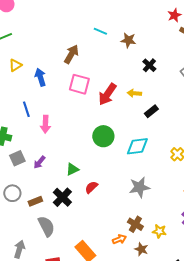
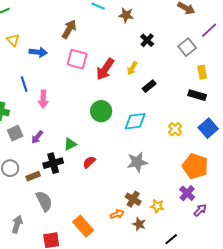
yellow triangle: (15, 65) -> (13, 40), turned -40
blue arrow: (40, 77) -> (38, 52), turned 114
yellow arrow: (134, 93) -> (132, 68), turned -64
black cross: (62, 197) -> (53, 163), moved, turned 30

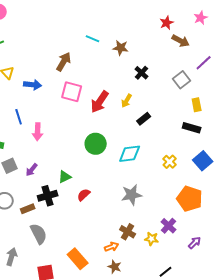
purple cross: (187, 193) -> (169, 226), moved
brown star: (139, 224) -> (115, 267), moved

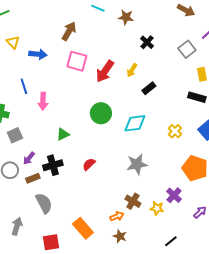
purple arrow: (32, 170) -> (29, 158), moved
green triangle: (65, 177) -> (63, 134), moved

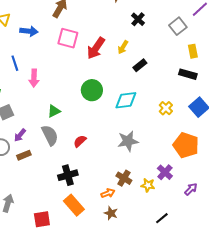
black cross: (53, 165) -> (68, 175), moved
gray semicircle: (44, 203) -> (50, 135), moved

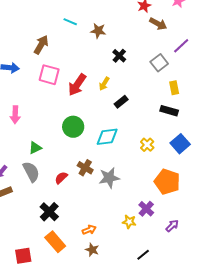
black cross: (68, 175) -> (49, 212), turned -30
brown cross: (124, 178) -> (85, 168), moved

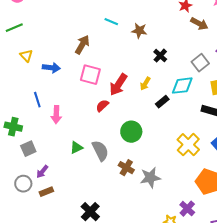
green circle: (73, 127) -> (131, 132), moved
cyan diamond: (107, 137) -> (182, 86), moved
yellow cross: (147, 145) -> (188, 145), size x1.6
gray semicircle: (31, 172) -> (100, 151), moved
red semicircle: (61, 178) -> (102, 106), moved

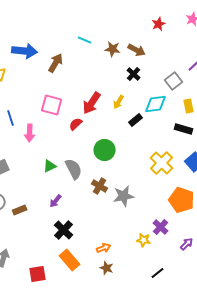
brown arrow: (199, 24) -> (137, 50), moved
blue arrow: (51, 68) -> (25, 51), moved, size x1.4
pink square: (90, 75) -> (52, 105), moved
purple arrow: (42, 172) -> (56, 201), moved

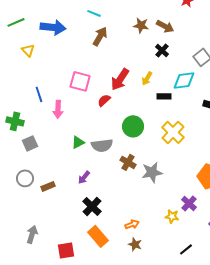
cyan line: (85, 40) -> (94, 13), moved
brown arrow: (56, 63) -> (100, 36), moved
black rectangle: (136, 120) -> (164, 96), turned 40
yellow cross: (162, 163) -> (173, 132), moved
gray semicircle: (74, 169) -> (102, 145), turned 110

